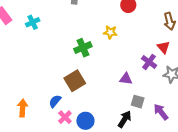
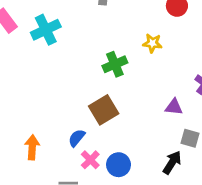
cyan cross: (33, 22) -> (46, 30), size x1.5

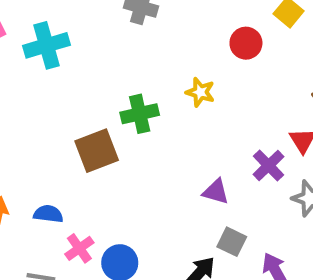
brown square: (104, 110) -> (97, 151), moved
blue semicircle: (77, 138) -> (48, 214), moved, turned 48

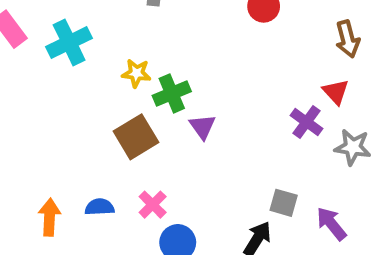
yellow star: (200, 92) -> (136, 73), moved
purple triangle: (216, 192) -> (202, 127), moved, turned 48
pink cross: (79, 248) -> (153, 205), moved

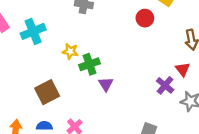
brown square: (136, 137) -> (47, 92), moved

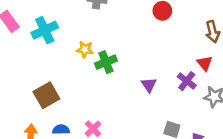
purple triangle: (106, 84) -> (149, 85), moved
brown square: (47, 92) -> (46, 95), moved

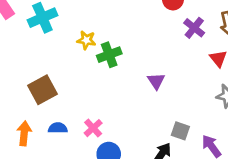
purple cross: (187, 81) -> (194, 28), moved

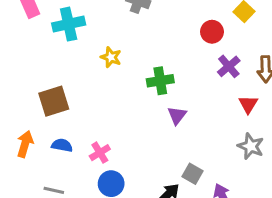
green cross: (109, 55) -> (160, 81), moved

